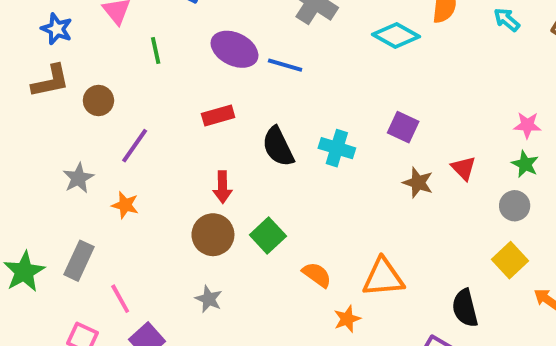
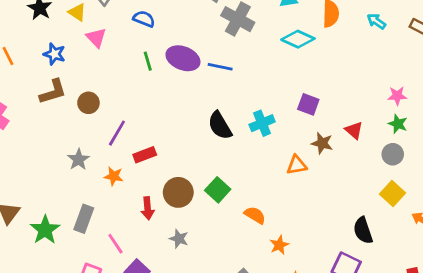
green line: (156, 51) -> (148, 61), moved
red rectangle: (218, 116) -> (145, 155), moved
cyan cross: (337, 148) -> (262, 123), turned -35
red arrow: (222, 187) -> (148, 208), moved
orange triangle: (383, 277) -> (297, 165), moved, size x0.7

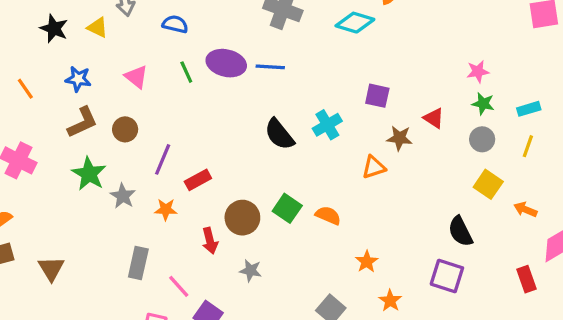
pink triangle: (96, 38) -> (136, 77), moved
orange semicircle: (255, 215) -> (328, 215), moved
green star: (45, 230) -> (89, 174), moved

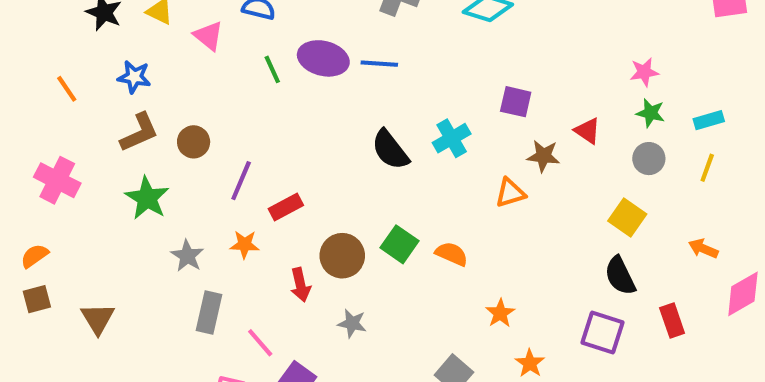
pink triangle: (136, 77) -> (208, 36), moved
yellow square: (488, 184) -> (627, 218), moved
gray star: (123, 196) -> (187, 256), moved
red rectangle: (527, 279) -> (672, 320), moved

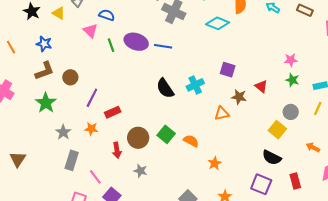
pink triangle: (208, 36) -> (90, 31), moved
gray circle: (649, 159) -> (291, 112), moved
black semicircle: (620, 276) -> (272, 158), turned -42
orange star: (500, 313) -> (215, 163), moved

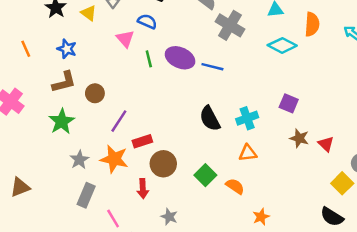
red triangle: (261, 86) -> (326, 144), moved
orange triangle: (222, 113) -> (248, 153), moved
orange star: (91, 129) -> (114, 159), size x1.6
brown circle: (138, 138) -> (163, 164), moved
brown triangle: (18, 159) -> (20, 187), turned 30

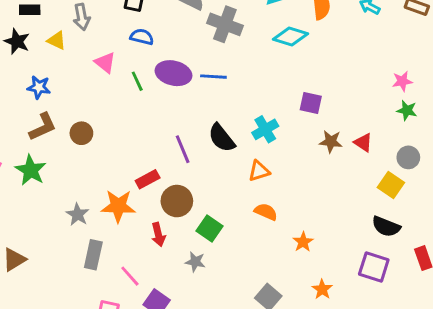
blue semicircle: (147, 21) -> (142, 37), moved
green star: (62, 121) -> (31, 170), moved
purple line: (119, 121) -> (183, 149), moved, turned -45
orange triangle: (248, 153) -> (259, 171), moved
green square: (205, 175) -> (209, 228), moved

